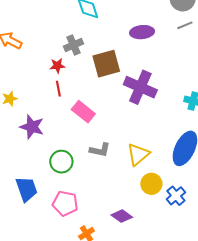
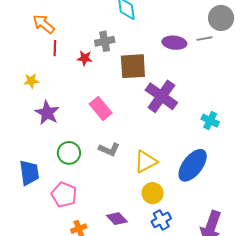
gray line: (185, 25) -> (204, 39), moved
red line: (58, 89) -> (55, 48), moved
blue cross: (176, 196) -> (161, 220), moved

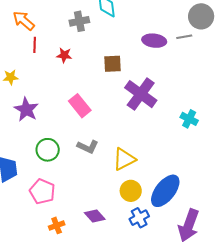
gray cross: (105, 41) -> (79, 21), moved
brown square: (133, 66) -> (113, 64), size x0.7
blue ellipse: (193, 165) -> (165, 191), moved

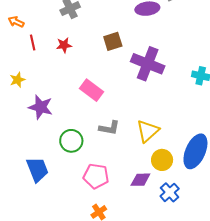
orange arrow: (24, 21) -> (16, 22), size x0.7
pink pentagon: (42, 191) -> (96, 176), moved
purple diamond: (95, 216) -> (140, 180), moved, turned -35
blue cross: (139, 218) -> (170, 192), moved

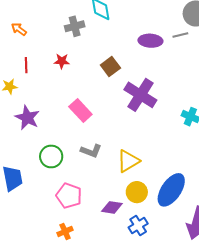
brown square: (113, 41) -> (110, 66), turned -30
red line: (33, 43) -> (26, 65), moved

